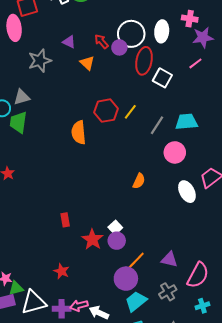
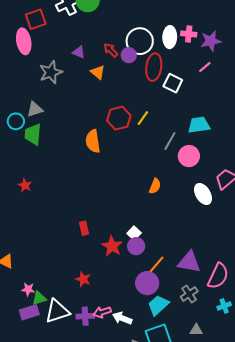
pink cross: (190, 19) -> (189, 34), moved
gray line: (157, 125) -> (170, 141), moved
purple triangle: (169, 260) -> (189, 262), size x1.4

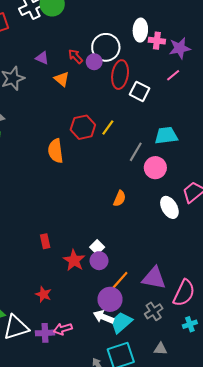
white ellipse: (170, 37) -> (140, 30), moved
white arrow: (122, 318) -> (104, 317), moved

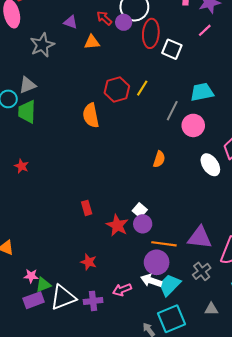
orange triangle: (62, 79) -> (92, 42), turned -42
orange line: (119, 282) -> (164, 244), turned 60
pink arrow: (63, 329) -> (122, 290), moved

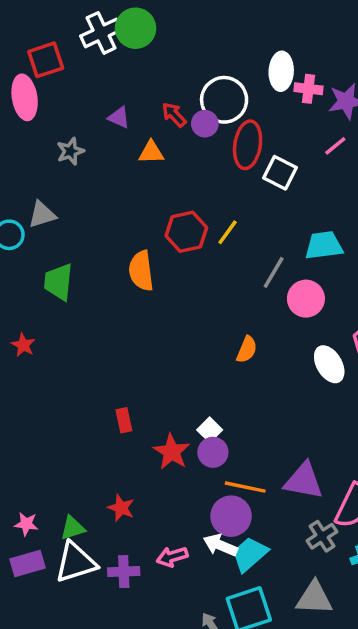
gray star: (42, 45) -> (70, 151), size x0.7
green trapezoid: (27, 112) -> (58, 282), moved
gray cross: (202, 271) -> (322, 536), moved
green triangle: (43, 285) -> (73, 528), moved
gray triangle: (211, 309) -> (314, 598), size x1.6

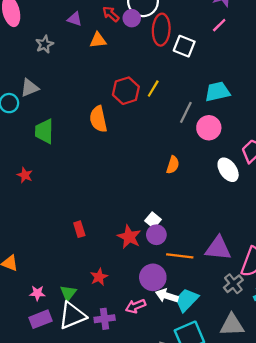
red rectangle: (124, 420) -> (79, 229), moved
red star: (121, 508) -> (99, 277), turned 30
purple circle: (231, 516) -> (153, 277), moved
green triangle: (73, 528) -> (68, 293), turned -30

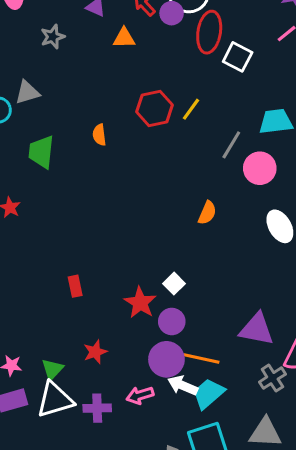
orange semicircle: (98, 119) -> (99, 135), moved, size x0.6
purple circle: (156, 235) -> (172, 321), moved
orange line: (180, 256) -> (201, 358), moved

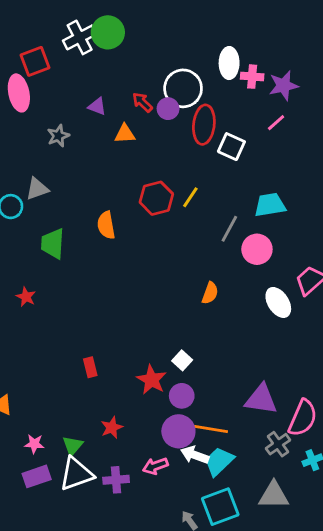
orange semicircle: (99, 135) -> (106, 225), size x1.4

